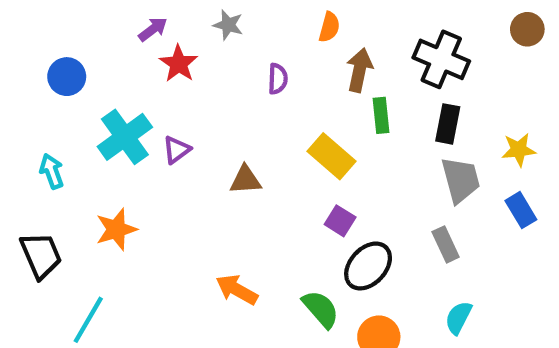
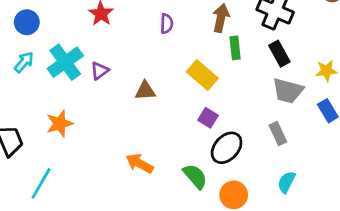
black rectangle: (448, 124) -> (279, 54), turned -40
cyan arrow: (52, 171) -> (24, 62), moved, turned 60
gray trapezoid: (461, 180) -> (288, 91), turned 120

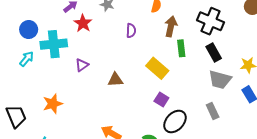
cyan cross: (65, 62) -> (54, 44), moved, turned 30

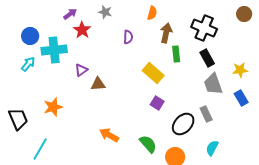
brown triangle: (115, 80) -> (98, 84), moved
gray trapezoid: (220, 80) -> (213, 84), turned 55
black ellipse: (175, 121) -> (183, 124), moved

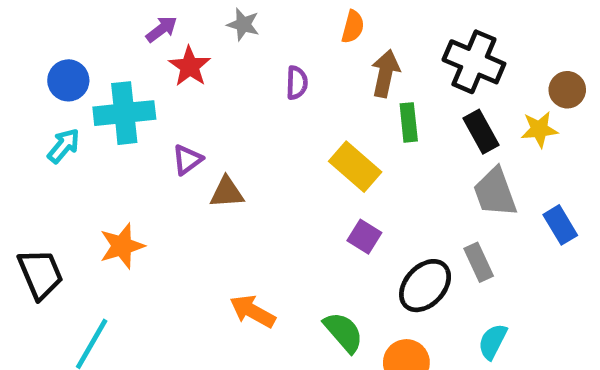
brown circle: (244, 14) -> (567, 90), moved
yellow star: (240, 70) -> (539, 129), moved

